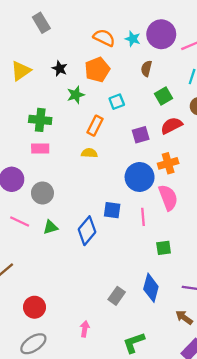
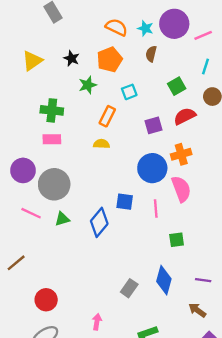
brown semicircle: (146, 69) -> (151, 54), moved
gray circle: (42, 193) -> (54, 184), size x1.4

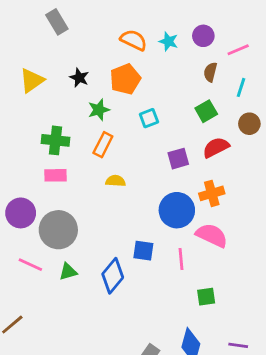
purple circle: (174, 24) -> (203, 36), size x0.6
brown semicircle: (151, 54) -> (210, 72), moved
orange rectangle: (107, 116) -> (103, 145), moved
pink semicircle: (181, 189) -> (212, 235), turned -44

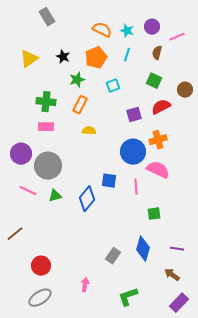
cyan line: (241, 87) -> (127, 55), moved
green square: (206, 111) -> (154, 81), turned -35

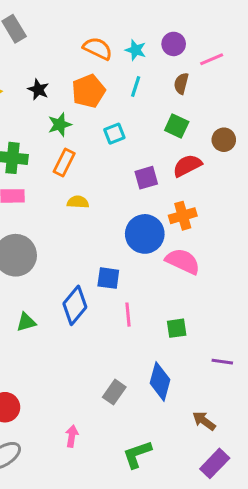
pink line: (136, 187) -> (128, 315), moved
green triangle: (55, 196) -> (26, 322), moved
purple line: (177, 249) -> (222, 362), moved

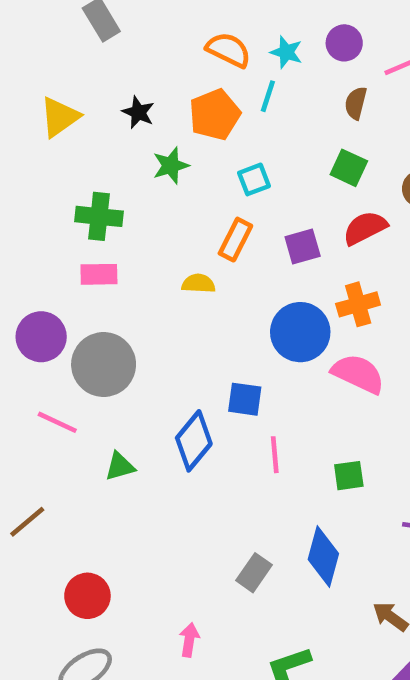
cyan line: (136, 87) -> (268, 96), moved
orange rectangle: (64, 163) -> (235, 240), moved

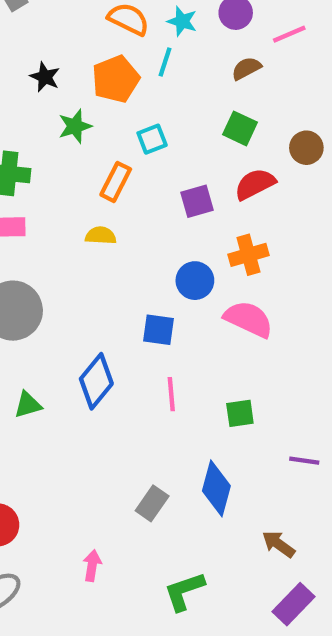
brown semicircle: (356, 103) -> (246, 68), turned 48
orange rectangle: (235, 240) -> (116, 182), moved
blue circle: (300, 332) -> (195, 281), size x0.7
blue square: (245, 399) -> (158, 330), moved

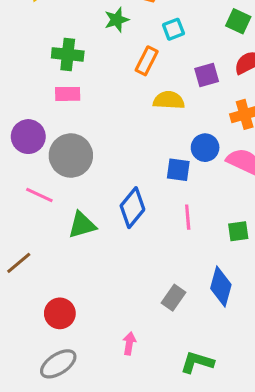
yellow semicircle: (101, 236) -> (169, 100), moved, size x1.4
blue circle: (195, 281) -> (205, 148), moved
green triangle: (28, 405) -> (82, 225), size x1.4
green L-shape: (184, 591) -> (197, 362), turned 36

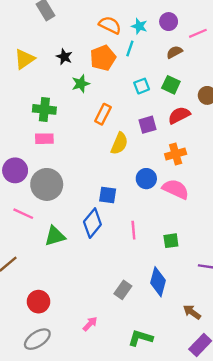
cyan square: (173, 29) -> (142, 86), moved
yellow semicircle: (169, 100) -> (119, 143), turned 110
blue square: (178, 170) -> (108, 195), moved
pink arrow: (129, 343) -> (90, 324), turned 35

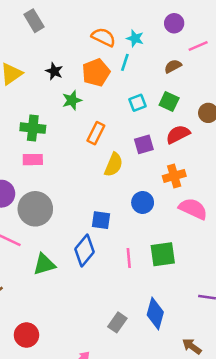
purple circle: (169, 22) -> (174, 23), moved
pink semicircle: (176, 189) -> (193, 209), moved
green square: (171, 241) -> (163, 254), moved, size x1.5

